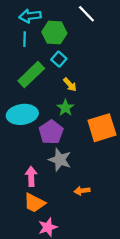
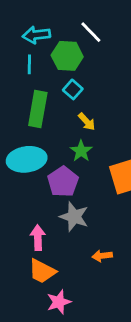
white line: (86, 14) -> (91, 32), moved
green rectangle: (31, 75) -> (38, 109), turned -36

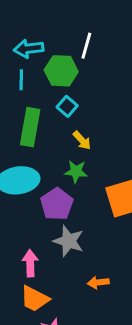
white line: (91, 32) -> (86, 46), turned 60
green star: (81, 151) -> (76, 171), turned -30

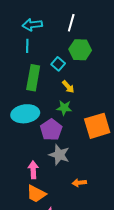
green hexagon: (61, 71) -> (80, 50), moved

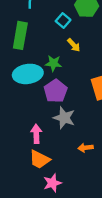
green rectangle: (33, 78) -> (20, 35), moved
green star: (64, 108) -> (53, 63), moved

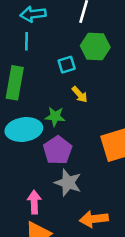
cyan square: (63, 21) -> (67, 65), turned 32
orange arrow: (85, 148) -> (94, 219), size x1.5

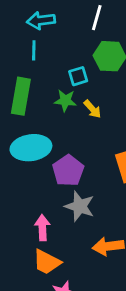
green star: (55, 117) -> (65, 100), moved

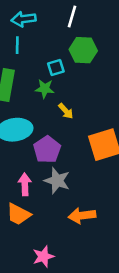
yellow arrow: (92, 109) -> (66, 111), moved
pink arrow: (42, 228) -> (25, 184), moved
orange trapezoid: (47, 262) -> (19, 214), moved

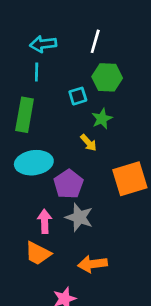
green star: (45, 89) -> (102, 119), moved, turned -30
orange arrow: (82, 215) -> (93, 264), moved

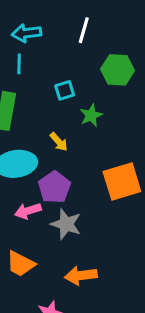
green hexagon: (107, 77) -> (118, 70), moved
yellow arrow: (89, 143) -> (59, 142), moved
pink arrow: (45, 221) -> (28, 211), moved, turned -105

